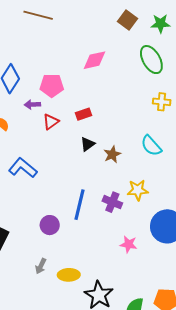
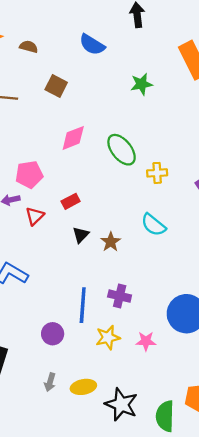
brown square: (128, 20) -> (56, 86), moved
green ellipse: (151, 60) -> (122, 150), moved
yellow star: (138, 190) -> (108, 337), moved

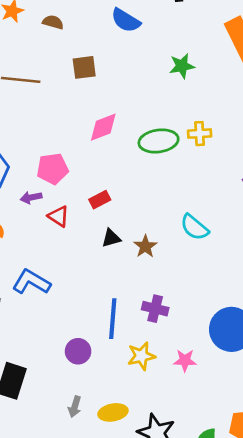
brown square: (56, 86) -> (84, 67), turned -35
green ellipse: (122, 150) -> (159, 141), turned -60
yellow cross: (157, 173) -> (200, 134), moved
red triangle: (35, 216) -> (59, 216), turned -42
black triangle: (81, 235) -> (111, 238), turned 30

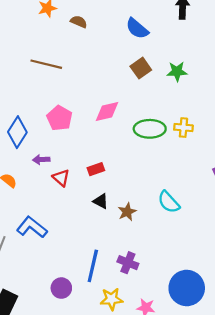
brown square: (84, 67) -> (141, 68), moved, turned -36
pink pentagon: (53, 169) -> (60, 118), moved, turned 30
black triangle: (111, 238) -> (101, 201), turned 35

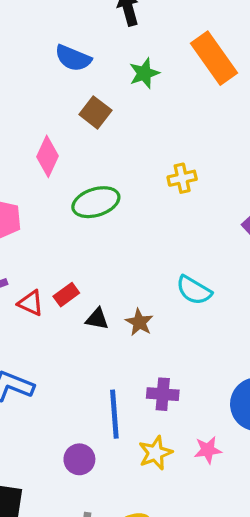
green star: (177, 71) -> (144, 73), moved
pink diamond: (107, 111) -> (48, 156), moved, turned -35
green ellipse: (150, 129) -> (96, 202), moved
red rectangle: (96, 169) -> (66, 295), moved

